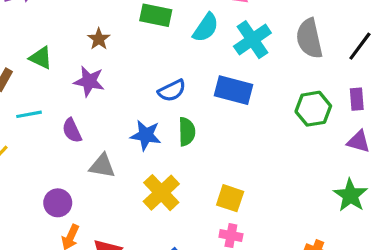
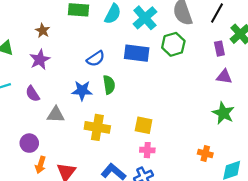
purple star: (89, 81) -> (40, 60), turned -30
green hexagon: (313, 109) -> (173, 44), moved
yellow cross: (161, 193) -> (97, 127), turned -30

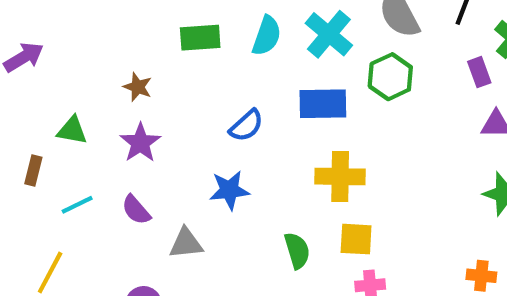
green semicircle: (109, 85) -> (297, 251), moved
yellow cross: (97, 127) -> (340, 177), moved

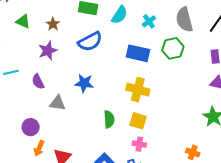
cyan cross: (329, 34) -> (149, 21), size x0.6
blue semicircle: (246, 126) -> (90, 42), moved, size x1.4
green triangle: (72, 130) -> (23, 21), moved

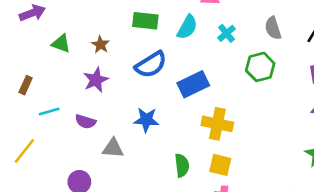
gray semicircle: (184, 20) -> (273, 28), size x0.7
blue rectangle: (138, 53) -> (193, 84), moved, turned -35
purple semicircle: (38, 82) -> (85, 122), turned -42

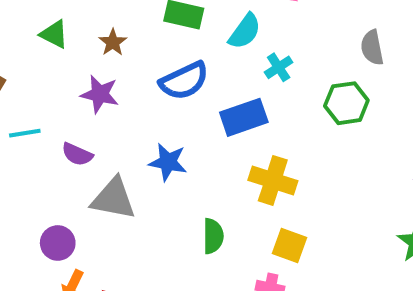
cyan cross: (226, 33) -> (279, 67), moved
purple star: (96, 80) -> (100, 94), turned 30
gray triangle: (113, 148) -> (114, 199), size x1.4
yellow square: (220, 165) -> (290, 245), moved

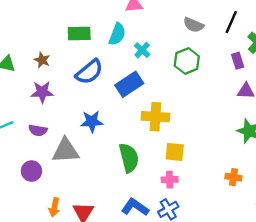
gray semicircle: (372, 48) -> (194, 25), turned -42
green semicircle: (213, 236) -> (129, 158), size x1.4
purple circle: (58, 243) -> (31, 171), moved

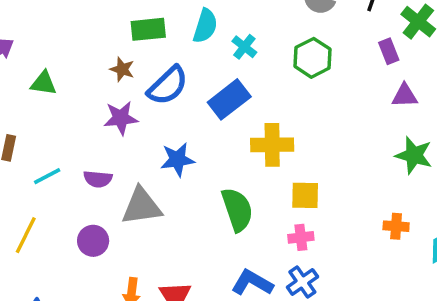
brown star: (42, 60) -> (122, 69), moved
purple star: (42, 92) -> (121, 118), moved

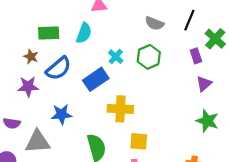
cyan cross: (244, 47) -> (116, 57), moved
purple triangle: (405, 96) -> (204, 84), turned -42

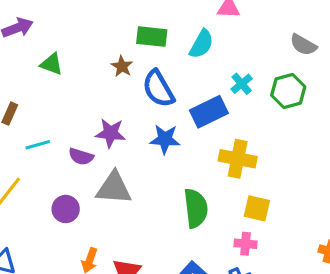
blue semicircle: (58, 68) -> (158, 89), turned 92
purple star: (28, 87) -> (110, 133), moved
blue star: (62, 114) -> (165, 139), moved

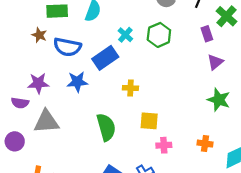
blue semicircle: (158, 89) -> (67, 47), turned -40
yellow cross: (238, 159) -> (130, 88), size x0.6
pink cross: (245, 244) -> (164, 145), moved

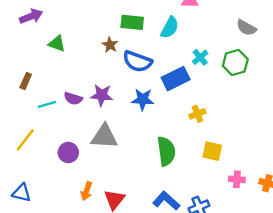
yellow cross: (130, 88) -> (197, 114), turned -32
purple semicircle: (20, 103) -> (73, 99), moved
pink cross: (164, 145) -> (237, 179), moved

